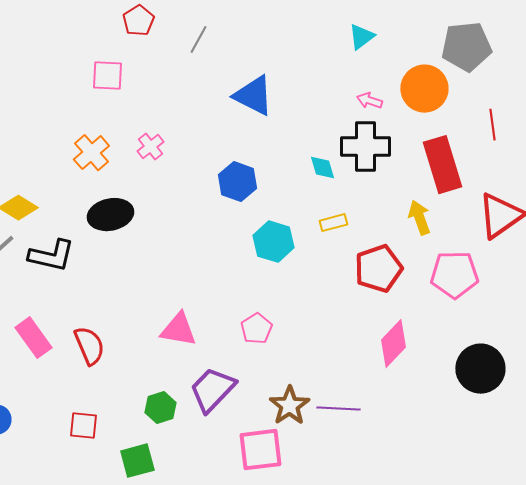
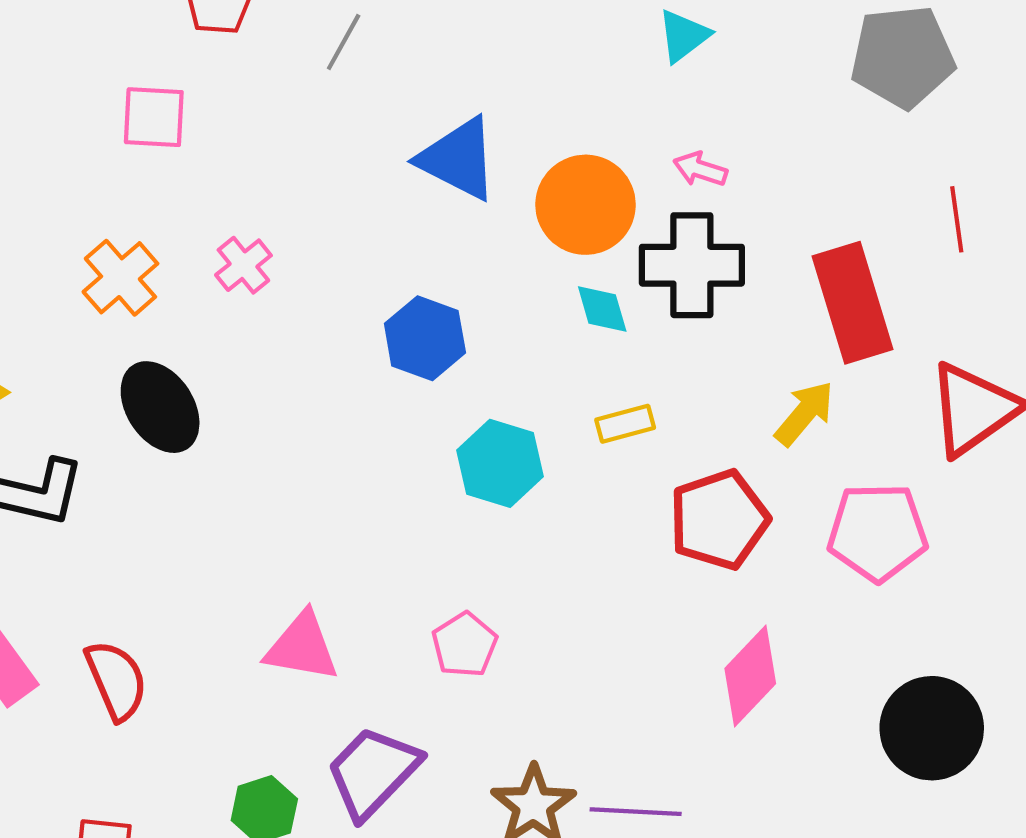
orange circle: (424, 89) -> (586, 205), moved
black ellipse: (110, 215) -> (160, 407), turned 69
yellow arrow: (419, 218) -> (805, 413), turned 60

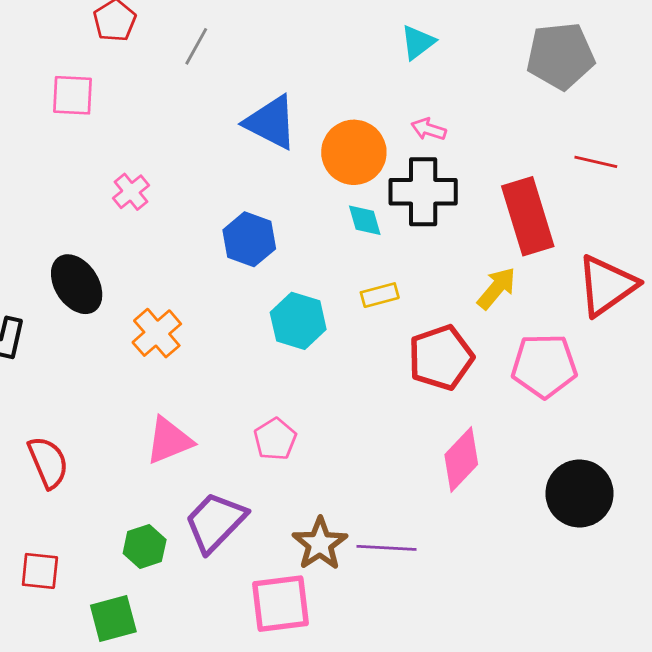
red line: (957, 219) -> (596, 162), turned -69
orange cross: (120, 278) -> (157, 333), moved
pink triangle: (302, 647) -> (169, 440), turned -32

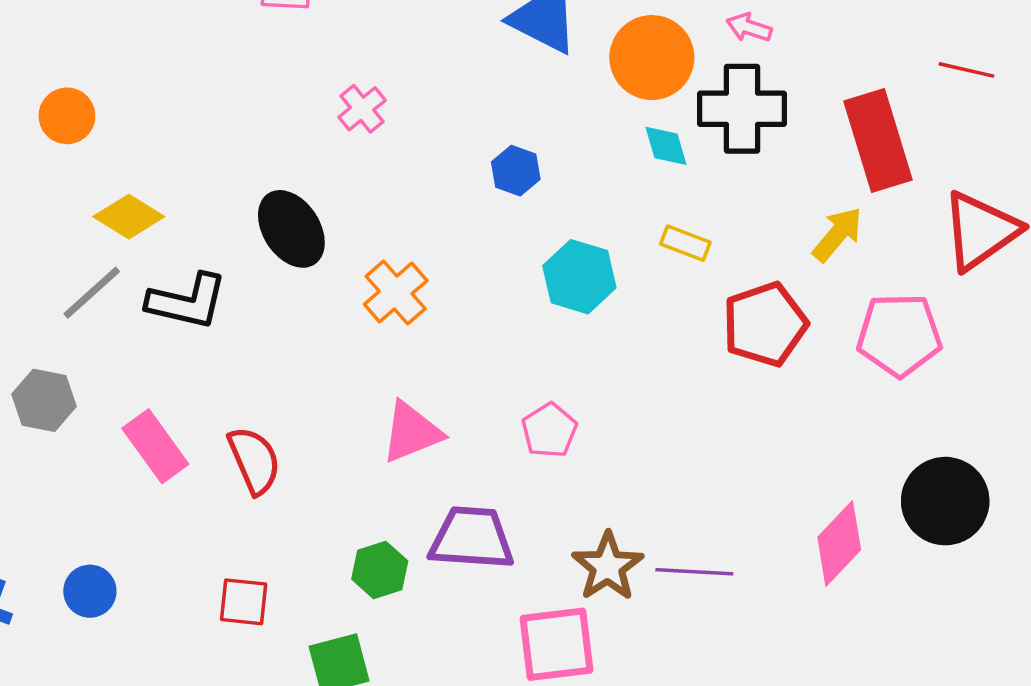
blue hexagon: (249, 239) -> (516, 171), size x0.7
yellow rectangle: (380, 295) -> (685, 243), turned 36
pink diamond: (461, 460) -> (839, 543), moved
purple trapezoid: (215, 522) -> (472, 538), turned 50

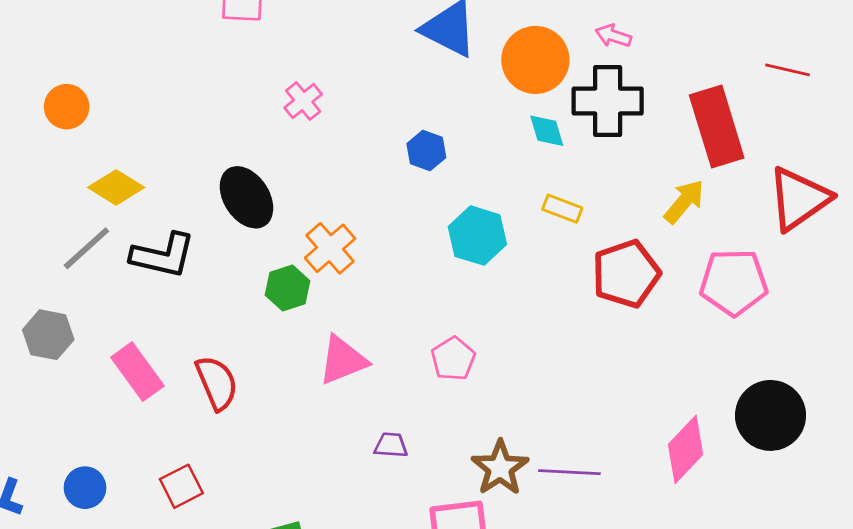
purple trapezoid: (472, 538) -> (391, 445), size x0.5
green hexagon: (380, 570) -> (288, 288), moved
red square: (244, 602) -> (181, 486), moved, turned -33

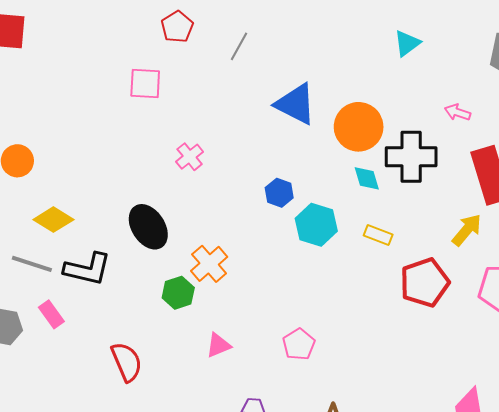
pink arrow: (613, 36) -> (458, 112), moved
cyan hexagon: (477, 236) -> (316, 225), moved
gray line: (86, 248) -> (32, 264), turned 60
pink triangle: (343, 360) -> (218, 345), size x0.7
pink rectangle: (137, 372) -> (51, 314), moved, size x0.7

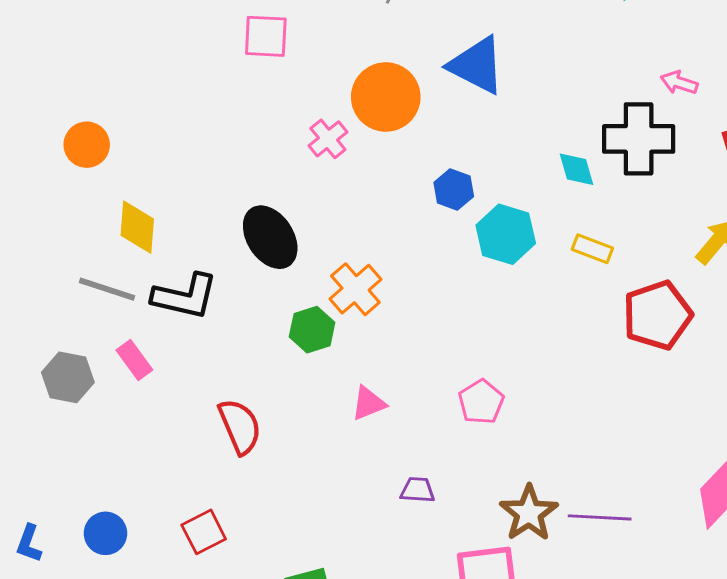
pink arrow: (458, 112) -> (679, 83), moved
orange circle: (359, 127) -> (386, 97), moved
yellow diamond: (53, 220) -> (137, 227), turned 63

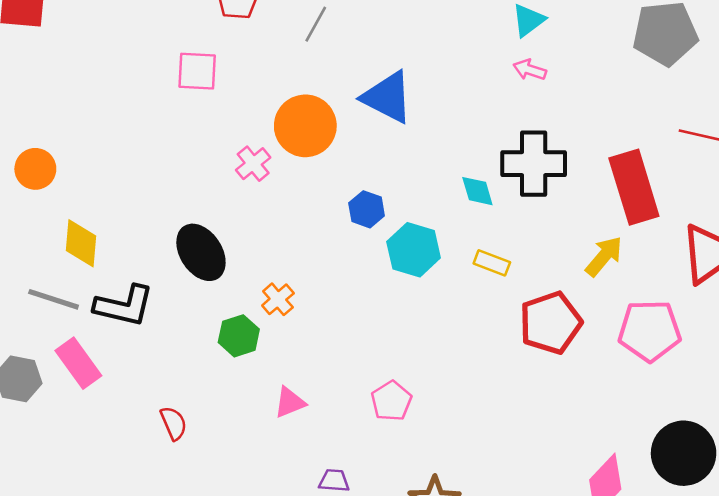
pink arrow: (679, 83) -> (530, 70), moved
orange cross: (355, 289) -> (278, 299), size x0.7
pink rectangle: (134, 360) -> (78, 363), size x1.4
red semicircle: (240, 426) -> (174, 423), size x0.7

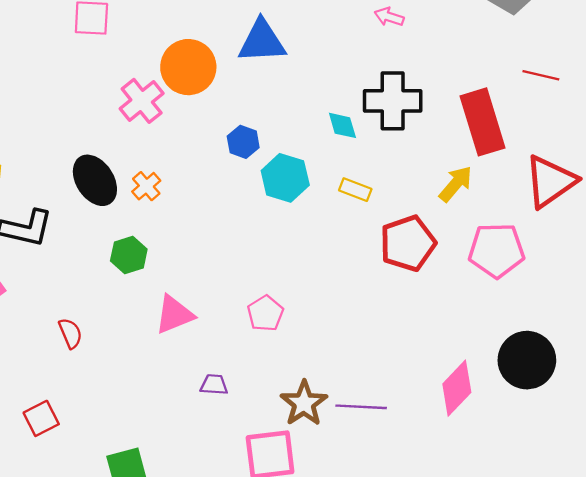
blue triangle: (387, 97) -> (262, 41), turned -30
pink cross: (253, 164) -> (142, 101), size x1.4
orange cross: (278, 299) -> (146, 186), moved
pink triangle: (290, 402) -> (174, 315), size x1.4

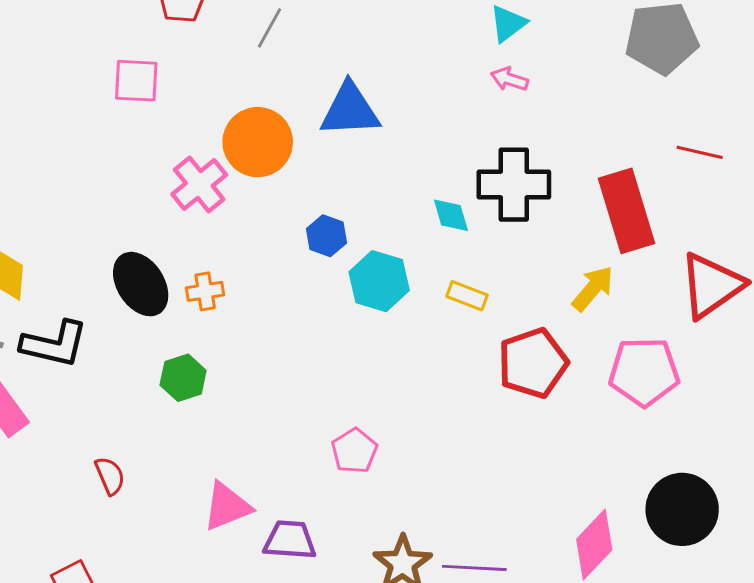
orange cross: (146, 186) -> (205, 291), turned 32
pink triangle: (174, 315) -> (227, 506), moved
purple trapezoid: (214, 385) -> (290, 540), size x1.5

